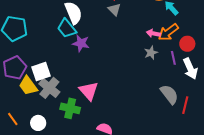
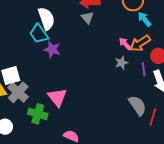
pink arrow: (153, 33) -> (125, 44), turned 32

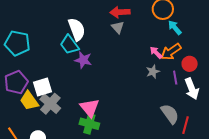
green cross: (38, 114) -> (89, 124), moved

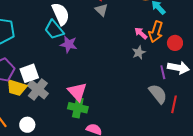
orange arrow: (171, 52) -> (156, 32), turned -35
purple line: (175, 78) -> (163, 72), moved
white arrow: (192, 89) -> (178, 68), turned -55
yellow trapezoid: (29, 101) -> (17, 88), turned -35

